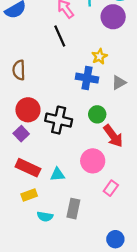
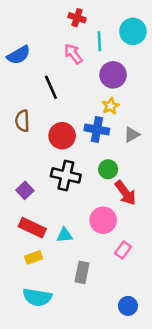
purple circle: (113, 17) -> (113, 75), moved
black line: (60, 36) -> (51, 87), moved
red circle: (28, 110) -> (62, 136), moved
cyan semicircle: (45, 217) -> (37, 297), moved, size x1.6

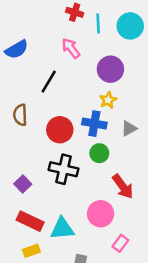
cyan line: (99, 41) -> (98, 23), moved
black line: (51, 87) -> (49, 82), turned 55
green circle: (108, 169) -> (99, 153), moved
cyan triangle: (65, 235) -> (62, 229), size x1.5

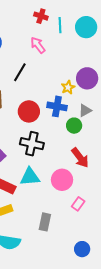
purple circle: (110, 69) -> (87, 78), moved
green circle: (99, 153) -> (74, 126), moved
cyan triangle: (62, 229) -> (30, 177), moved

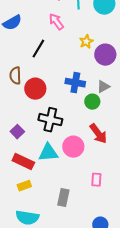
yellow star: (68, 87) -> (86, 42), moved
red circle: (29, 111) -> (35, 89), moved
pink circle: (62, 180) -> (73, 147), moved
pink rectangle: (78, 204) -> (96, 180), turned -32

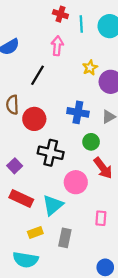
pink arrow: (56, 22) -> (57, 46), turned 42
green circle: (92, 102) -> (91, 142), moved
cyan triangle: (48, 153) -> (53, 205), moved, turned -35
yellow rectangle: (24, 186) -> (35, 232), moved

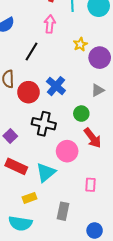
blue cross: (78, 112) -> (56, 86), moved, turned 30
gray rectangle: (65, 238) -> (63, 211), moved

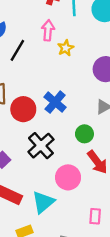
yellow star: (80, 44) -> (66, 48), moved
black line: (32, 51) -> (17, 50), moved
black cross: (44, 124) -> (41, 146), turned 35

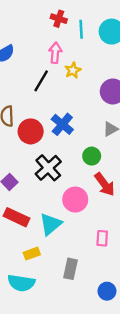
black line: (17, 50) -> (41, 81), moved

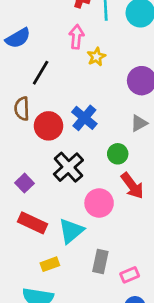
black line: (41, 81) -> (41, 73), moved
pink rectangle: (102, 238) -> (130, 275), moved, turned 63
gray rectangle: (71, 269) -> (100, 262), moved

